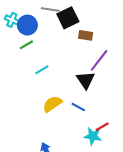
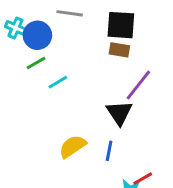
black square: (68, 18) -> (121, 25), moved, turned 30
cyan line: (42, 70) -> (58, 82), moved
blue line: (78, 107) -> (109, 151), turned 72

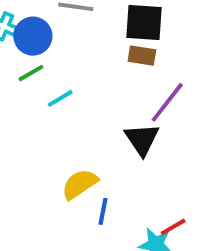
blue line: (109, 151) -> (103, 211), moved

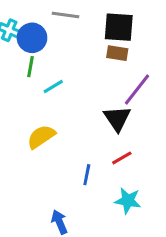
green line: (31, 73) -> (31, 67), turned -50
yellow semicircle: (80, 184) -> (41, 137), moved
red line: (173, 227) -> (122, 158), moved

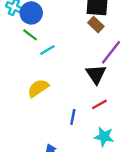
brown rectangle: (117, 53) -> (96, 25), turned 35
green line: (31, 67) -> (30, 35), turned -63

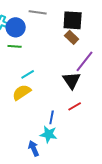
green line: (30, 35) -> (15, 46), turned -32
cyan line: (47, 50) -> (28, 74), moved
cyan star: (104, 137) -> (49, 134), moved

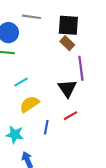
purple line: (85, 61) -> (81, 68), turned -45
yellow semicircle: (22, 92) -> (29, 104), moved
cyan star: (49, 134) -> (15, 135), moved

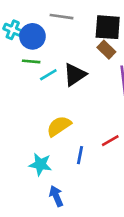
cyan line: (21, 82) -> (48, 75), moved
black triangle: (67, 88) -> (75, 75), moved, turned 30

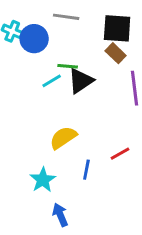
green line: (31, 61) -> (68, 66), moved
cyan star: (40, 164) -> (43, 180), turned 30

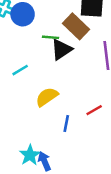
brown rectangle: (116, 53) -> (76, 26), moved, size x1.5
cyan line: (52, 81) -> (20, 70), moved
cyan star: (43, 180) -> (30, 155), moved

